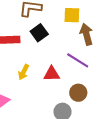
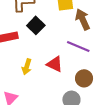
red triangle: (52, 74) -> (55, 64), turned 36

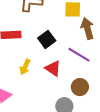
black square: (36, 25) -> (47, 39), moved

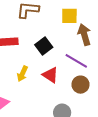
brown circle: (80, 87) -> (80, 85), moved

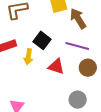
yellow arrow: (22, 74) -> (28, 57), moved

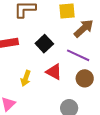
brown arrow: (78, 19) -> (84, 28), turned 70
yellow arrow: (28, 57) -> (26, 78), moved

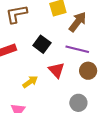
red triangle: (54, 72) -> (57, 70), turned 30
yellow arrow: (26, 78) -> (30, 82), turned -133

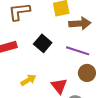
brown arrow: (78, 22) -> (80, 23), turned 45
red triangle: (57, 70) -> (59, 86), moved

